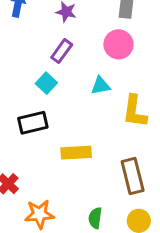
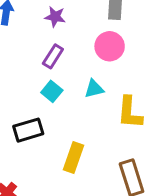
cyan square: (46, 83) -> (52, 91), moved
yellow rectangle: (76, 153) -> (73, 158), turned -64

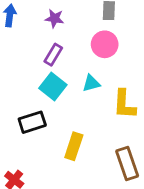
cyan square: (52, 91) -> (53, 86), size x1.4

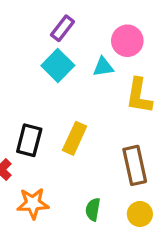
pink circle: (105, 44) -> (127, 41), moved
black rectangle: (32, 122) -> (29, 140), moved, turned -64

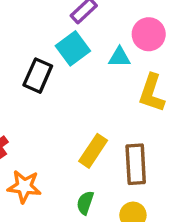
yellow rectangle: (75, 138) -> (93, 151), moved
black rectangle: (29, 140) -> (38, 76), moved

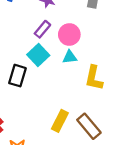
pink circle: (149, 34) -> (69, 35), moved
brown rectangle: (136, 164) -> (89, 126), turned -30

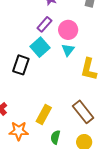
cyan triangle: (70, 57) -> (68, 50), turned -48
yellow rectangle: (60, 121) -> (44, 114), moved

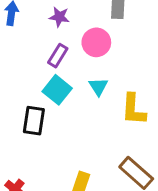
pink circle: (68, 30) -> (96, 42), moved

